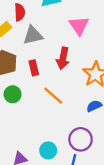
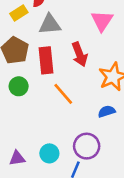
red arrow: (63, 58) -> (80, 54), turned -40
red rectangle: (34, 68) -> (46, 60), size x1.5

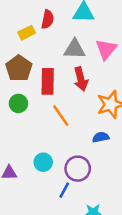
gray triangle: (50, 24) -> (74, 49), moved
cyan circle: (49, 153) -> (43, 162), moved

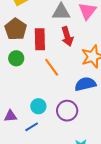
blue semicircle: (101, 137) -> (85, 84), size x1.5
blue line: (64, 190) -> (32, 127), moved, turned 32

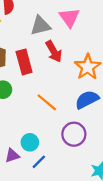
orange line: (52, 67) -> (47, 102), moved
cyan circle: (38, 106) -> (30, 142), moved

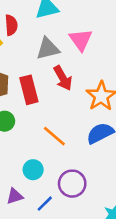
purple circle: (74, 134) -> (72, 184), moved
cyan circle: (30, 142) -> (33, 170), moved

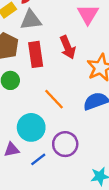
gray triangle: (48, 49) -> (31, 20), moved
cyan circle: (33, 170) -> (31, 127), size x1.5

